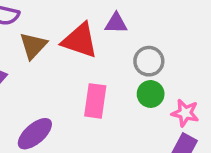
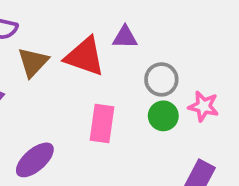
pink star: (185, 113) -> (204, 106), moved

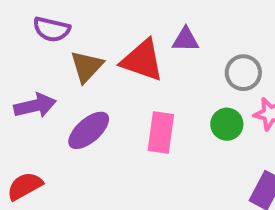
gray circle: (161, 79) -> (243, 73), moved
purple ellipse: (35, 160) -> (89, 130), moved

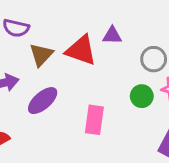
pink rectangle: (161, 132) -> (94, 120), moved

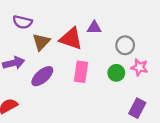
pink rectangle: (94, 120) -> (81, 72), moved

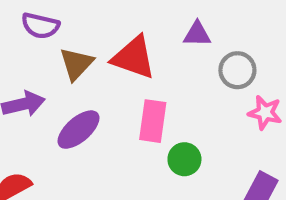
purple triangle: (94, 28) -> (197, 34), moved
green circle: (116, 73) -> (184, 159), moved

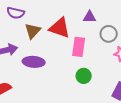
pink rectangle: (153, 121) -> (79, 47), moved
purple ellipse: (78, 130) -> (34, 62), turned 45

